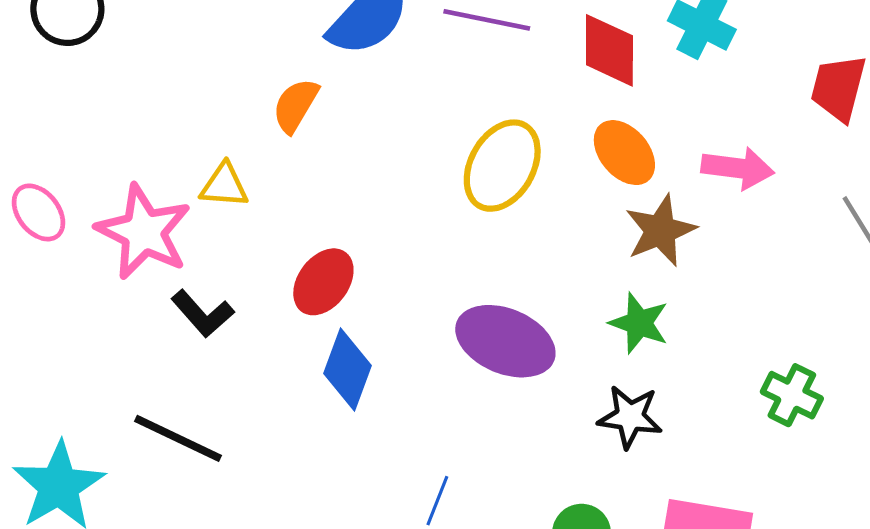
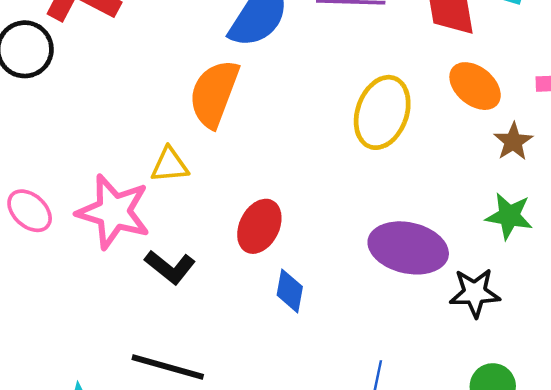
orange semicircle: (295, 105) -> (214, 93), size x1.5
brown star: (660, 230) -> (513, 142), size x0.7
blue diamond: (348, 369) -> (290, 291), size x0.7
black star: (630, 417) -> (475, 293), moved

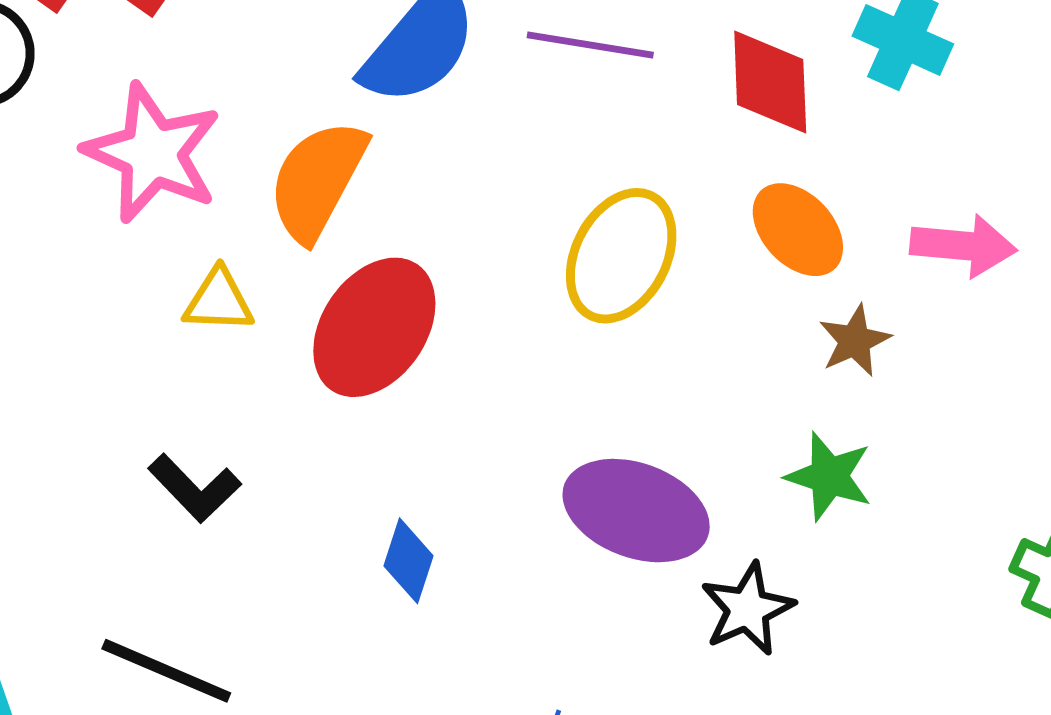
pink star: (114, 212) -> (153, 153), moved
red ellipse: (259, 226) -> (374, 327), moved, size x1.4
black star: (475, 293) -> (747, 609), turned -30

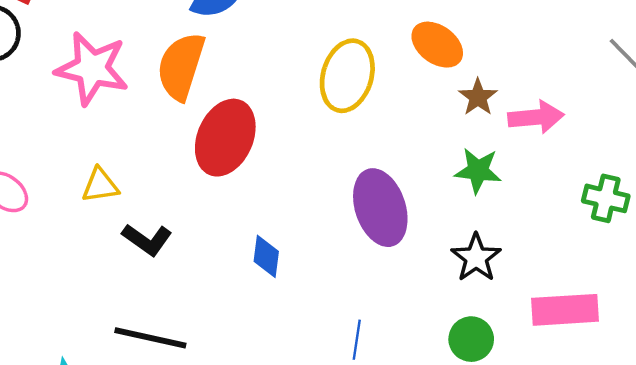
pink arrow: (963, 246) -> (536, 117), moved
yellow triangle: (219, 301) -> (100, 185), moved
purple ellipse: (636, 511) -> (380, 208), turned 62
black star: (747, 609) -> (476, 258), moved

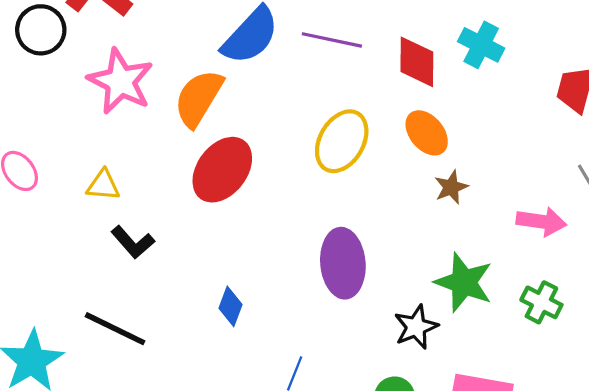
pink arrow: (536, 117) -> (541, 222), moved
green star: (478, 171) -> (464, 282), moved, size x1.4
blue diamond: (266, 256) -> (231, 306), moved

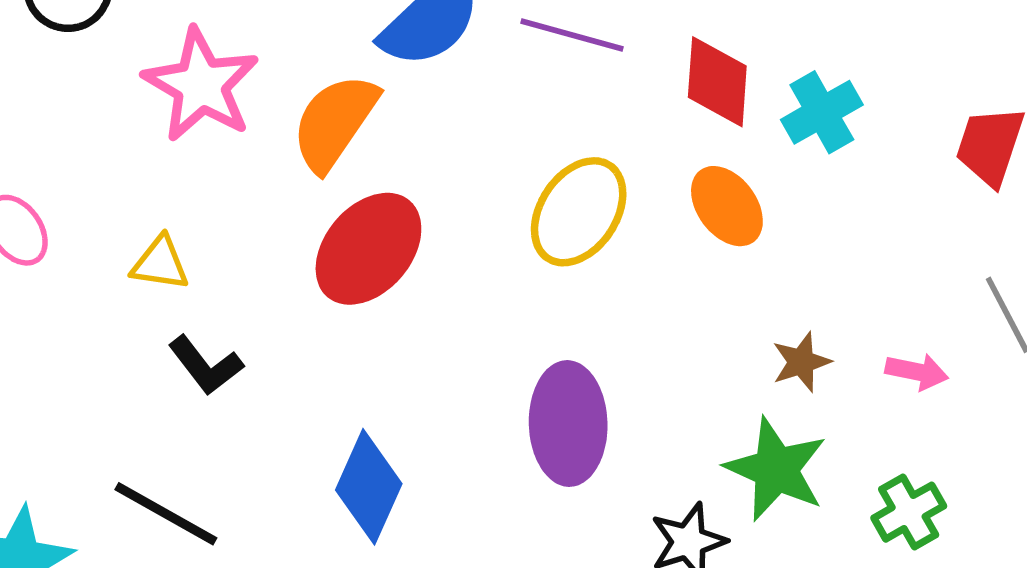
cyan cross: (481, 45) -> (822, 112), moved, turned 30
brown star: (451, 187) -> (801, 362), moved
pink arrow: (541, 222) -> (917, 372), size x0.7
green cross: (541, 302) -> (909, 512), turned 30
blue diamond: (231, 306) -> (369, 487), size x1.6

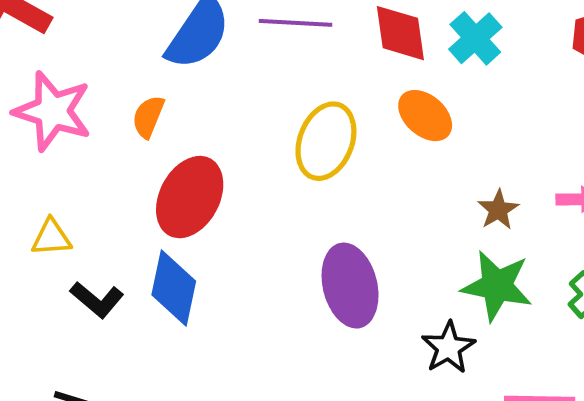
orange semicircle: (335, 122) -> (148, 117), size x0.6
blue diamond: (369, 487) -> (174, 288), moved

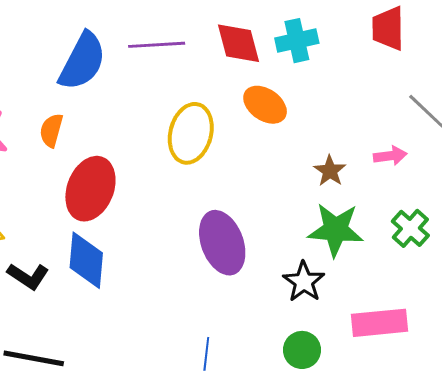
cyan cross: (475, 38) -> (297, 41), turned 36

